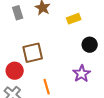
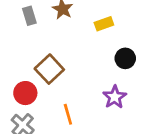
brown square: (33, 53) -> (49, 69), turned -30

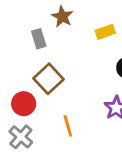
gray rectangle: (29, 16) -> (39, 39), moved

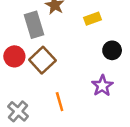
gray rectangle: (39, 39) -> (34, 25), size x1.5
red circle: (24, 104) -> (14, 56), moved

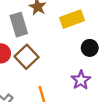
yellow rectangle: (93, 19) -> (72, 19), size x1.5

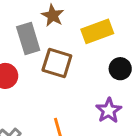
brown square: (26, 57) -> (57, 63), moved, turned -30

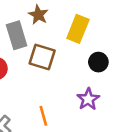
yellow rectangle: (97, 31) -> (78, 29), turned -48

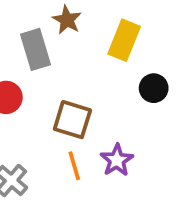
brown square: (42, 57) -> (72, 120), moved
purple star: (88, 99) -> (117, 160), moved

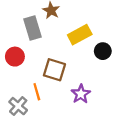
yellow rectangle: (124, 40) -> (80, 35), moved, turned 40
orange line: (74, 166) -> (37, 92), moved

